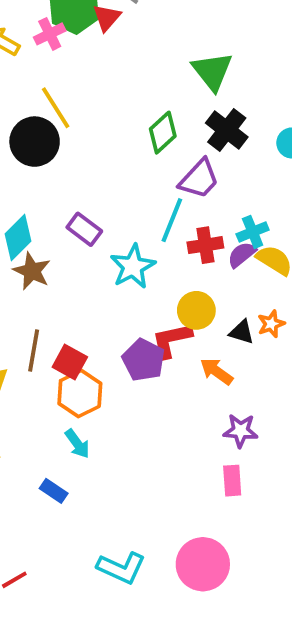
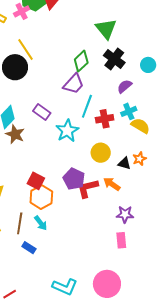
purple trapezoid: (199, 179) -> (74, 84), moved
purple semicircle: (242, 255) -> (125, 86), moved
red L-shape: (172, 340) -> (88, 188), moved
brown line: (34, 351) -> (20, 223), moved

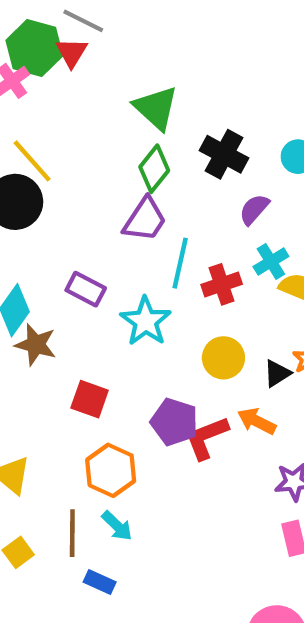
green triangle: (106, 29) -> (156, 108), moved
black triangle: (124, 163) -> (277, 373), turned -40
red square: (36, 181) -> (90, 399), moved

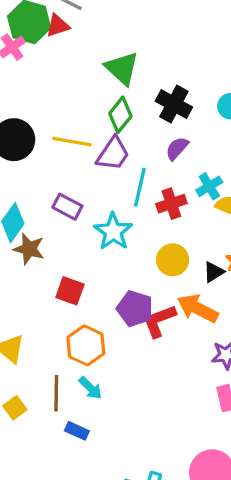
red triangle: (72, 52) -> (58, 26), turned 40
yellow line: (32, 161) -> (72, 142), moved, turned -39
purple semicircle: (254, 209) -> (177, 148), moved
orange arrow: (257, 421) -> (198, 308), size x1.4

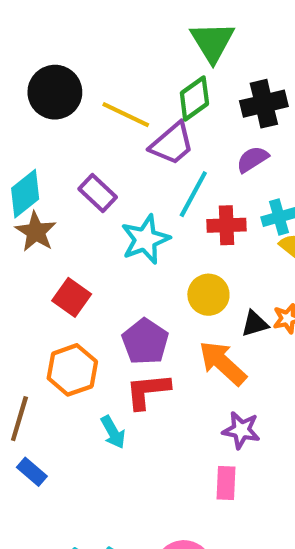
black cross: (174, 104) -> (264, 104), turned 32
red L-shape: (159, 321) -> (148, 391), moved
cyan arrow: (90, 388) -> (113, 432), moved

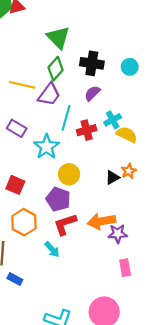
black cross: (264, 104) -> (92, 63), turned 35
yellow circle: (208, 295) -> (69, 174), moved
orange arrow: (223, 363) -> (101, 221), moved, turned -40
pink rectangle: (226, 483) -> (125, 268), moved

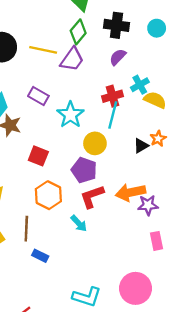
cyan line: (66, 118) -> (113, 115), moved

